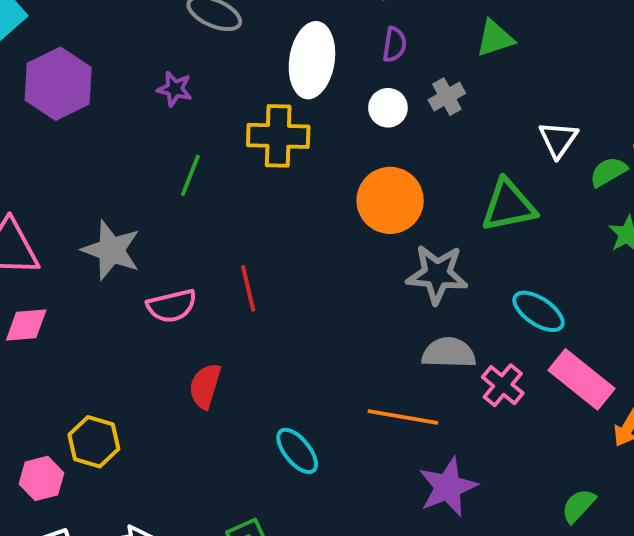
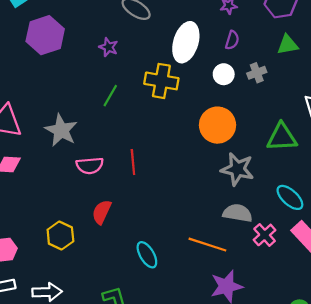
yellow hexagon: (94, 442) -> (60, 236), moved

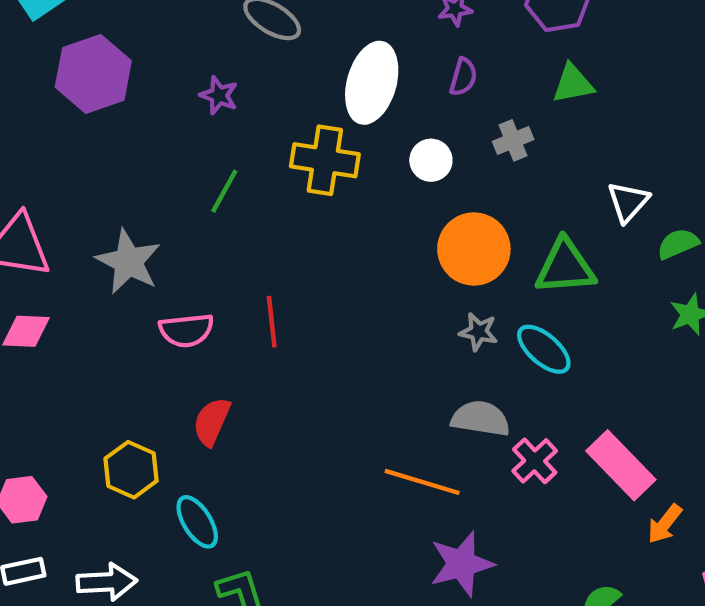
white circle: (224, 74) -> (431, 160), moved
orange circle: (218, 125) -> (474, 249), moved
gray star: (237, 169) -> (478, 332), size x0.6
cyan ellipse: (290, 197) -> (544, 349), moved
cyan ellipse: (147, 255) -> (197, 522), moved

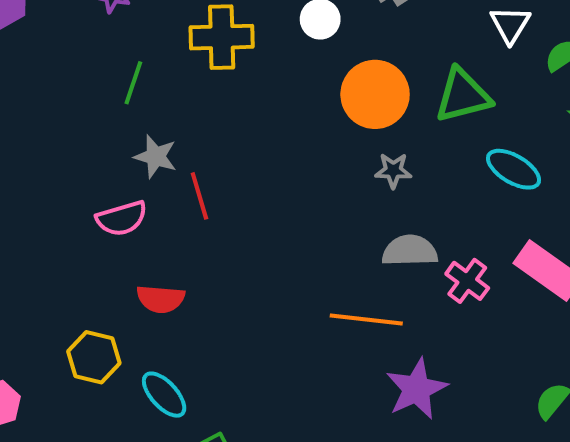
gray star: (128, 262) -> (156, 157), moved, size x0.7
cyan ellipse: (544, 349) -> (514, 169), moved
red semicircle: (212, 422) -> (161, 299), turned -99

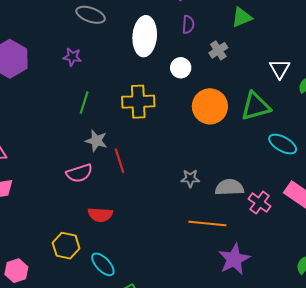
yellow cross: (222, 37) -> (138, 102), moved
gray star: (393, 170) -> (190, 178), moved

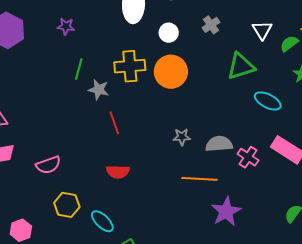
gray cross: (218, 50) -> (211, 25), moved
orange circle: (210, 106) -> (171, 72), moved
gray star: (96, 141) -> (99, 90), moved
pink semicircle: (79, 173) -> (48, 165), moved
red semicircle: (100, 215) -> (118, 172), moved

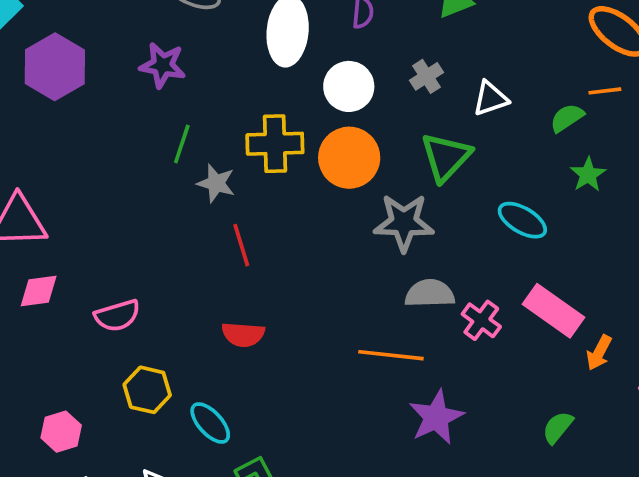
purple star: (66, 26) -> (163, 65), size x1.4
white triangle: (262, 30) -> (490, 99), moved, turned 40
white circle: (169, 33) -> (349, 86), size x1.4
green triangle: (241, 66) -> (446, 157), moved, turned -32
gray star: (182, 137) -> (404, 223), moved, size x1.8

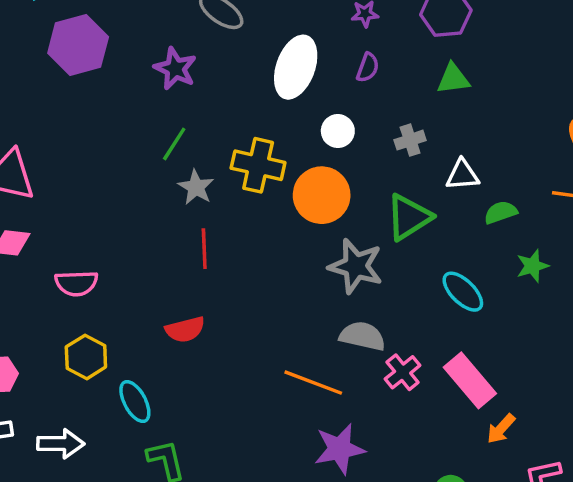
white circle: (349, 86) -> (338, 131), size x0.7
green semicircle: (567, 118) -> (501, 212), moved
red semicircle: (243, 334) -> (185, 329), turned -33

